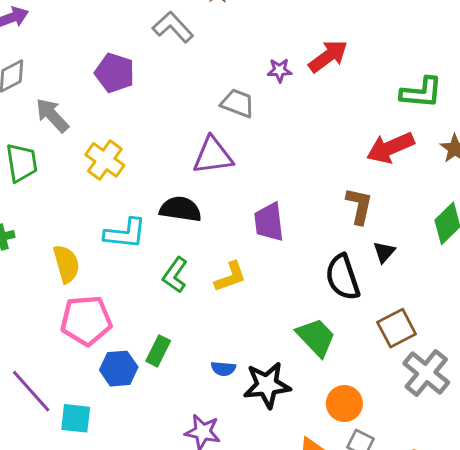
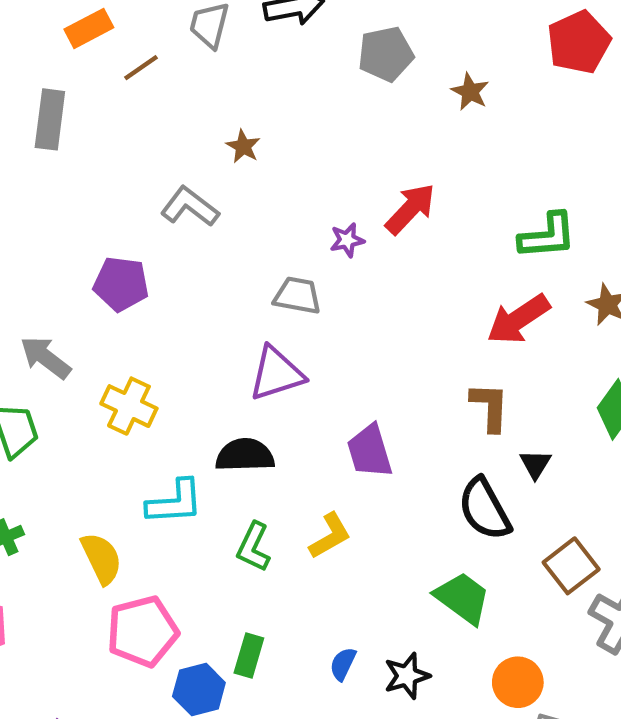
blue semicircle: (223, 369) -> (343, 664), turned 120
black star: (267, 385) -> (407, 676), size x0.7

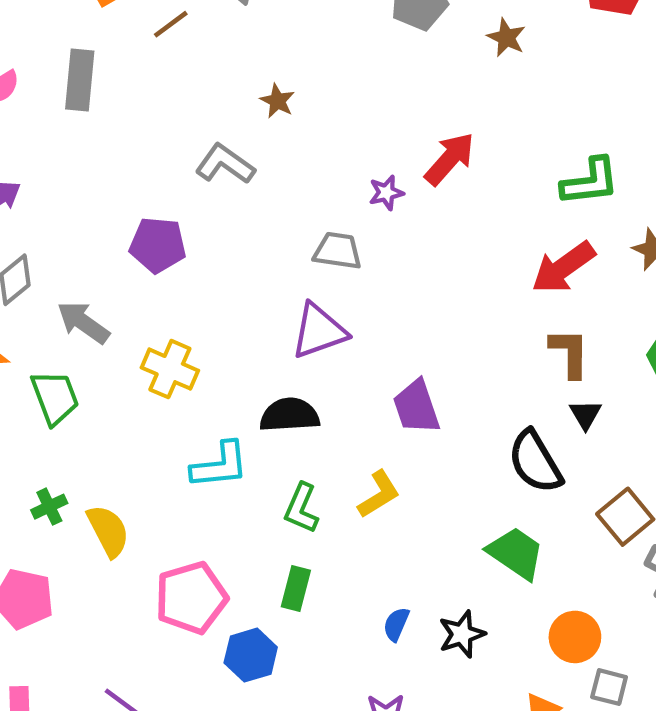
brown L-shape: (490, 407) -> (570, 353), moved
yellow semicircle: (101, 558) -> (108, 531), moved
green rectangle: (249, 655) -> (296, 589), moved

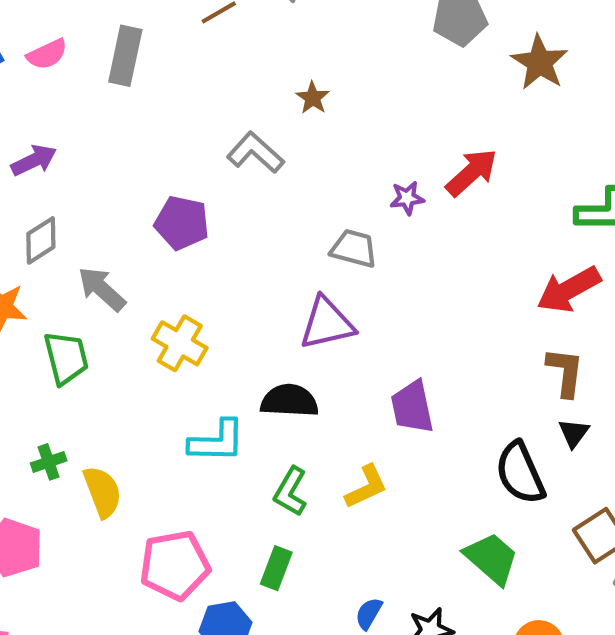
brown star: (506, 38) -> (540, 62), size x1.5

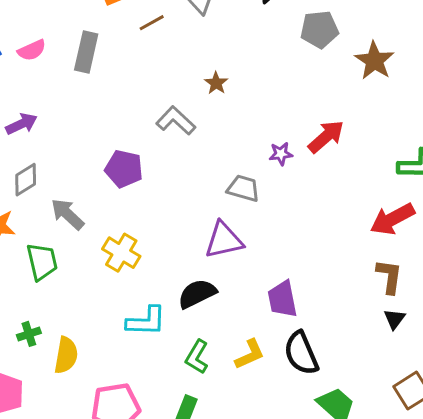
black semicircle: (289, 401) -> (197, 294), turned -30
black semicircle: (520, 473) -> (301, 353), moved
yellow semicircle: (102, 492) -> (66, 355), turned 30

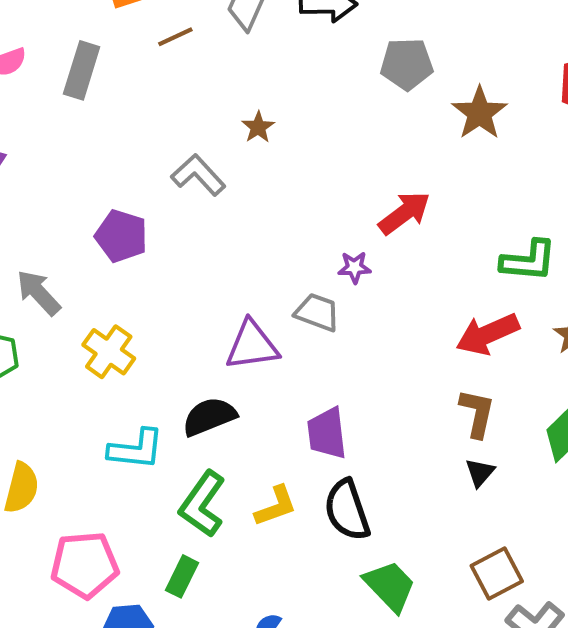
purple star: (281, 154) -> (354, 267), moved
gray trapezoid: (243, 188) -> (317, 312), moved
green L-shape: (197, 357) -> (202, 504), size x1.4

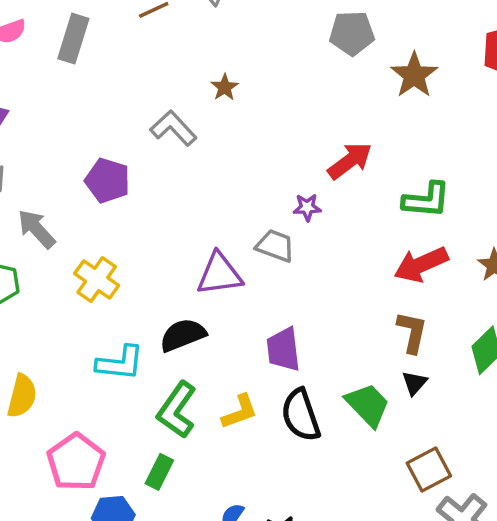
green L-shape: (528, 261) -> (426, 200), moved
pink pentagon: (85, 565) -> (76, 462), turned -30
green trapezoid: (390, 586) -> (368, 405), moved

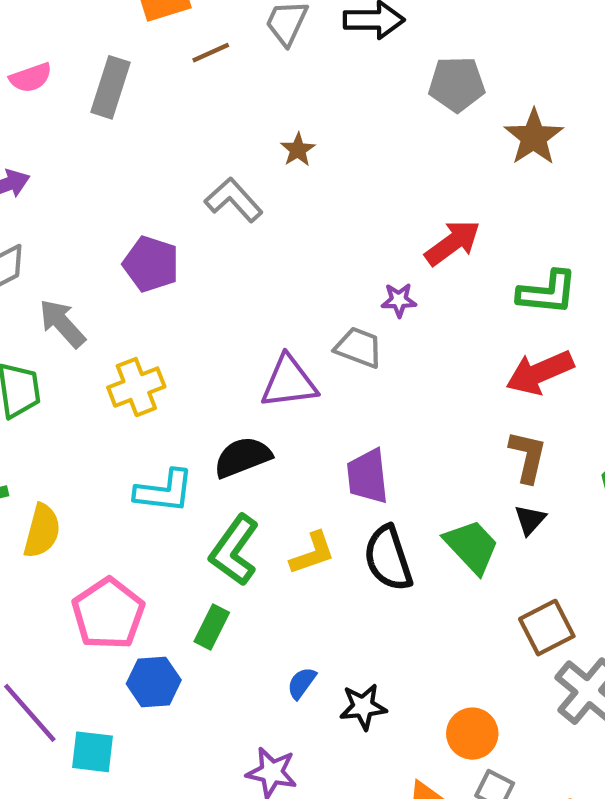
yellow cross: (97, 280) -> (136, 387), turned 33

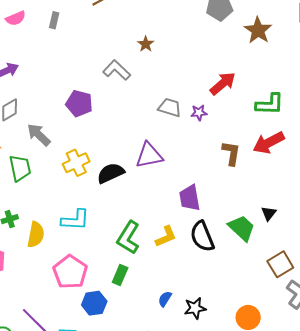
gray rectangle: (111, 87) -> (54, 20), size x0.6
gray trapezoid: (359, 347) -> (170, 107), moved
black semicircle: (243, 457) -> (111, 173), moved
brown L-shape: (528, 457) -> (231, 153), moved
cyan L-shape: (164, 491) -> (75, 220), moved

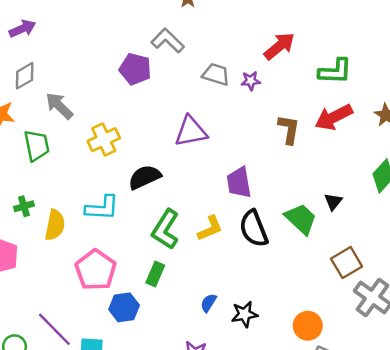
gray L-shape: (117, 70) -> (168, 41), moved
purple pentagon: (79, 103) -> (135, 69), moved
black semicircle: (111, 173) -> (145, 177), moved

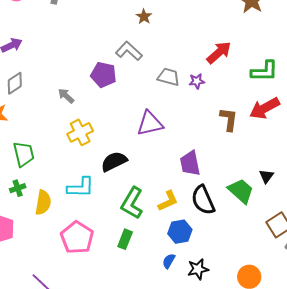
gray arrow: (59, 106) -> (66, 96), moved, size x0.7
green trapezoid: (37, 145) -> (24, 154), moved
blue hexagon: (124, 307) -> (180, 232), moved

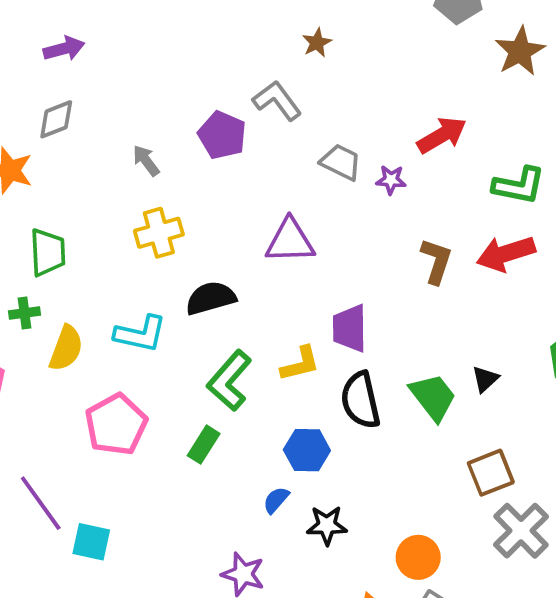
yellow L-shape: (168, 201) -> (300, 364), moved

